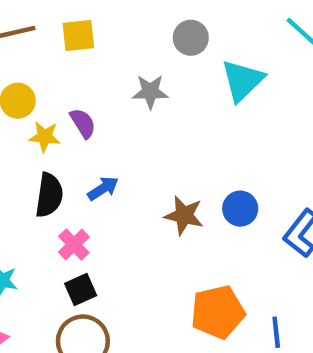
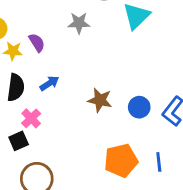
blue circle: (240, 209) -> (139, 107), moved
black square: (81, 289) -> (19, 141), moved
blue line: (276, 332) -> (159, 162), moved

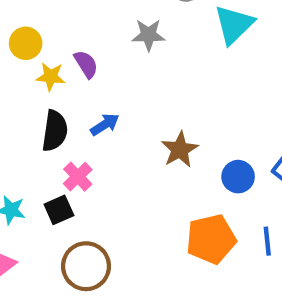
brown star: (100, 100) -> (180, 150), turned 30
blue circle: (139, 107) -> (238, 177), moved

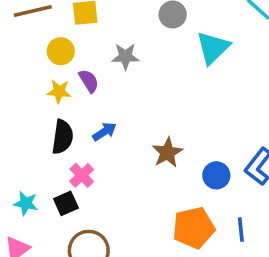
gray star: (149, 35) -> (125, 56), moved
yellow circle: (26, 43) -> (61, 51), moved

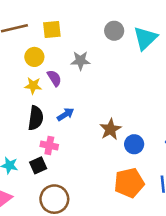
cyan triangle: (213, 48) -> (145, 38), moved
pink cross: (82, 175) -> (49, 145), turned -35
blue circle: (216, 175) -> (134, 144), moved

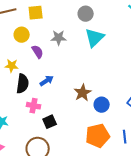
cyan triangle: (145, 38) -> (95, 38), moved
yellow star: (33, 86) -> (12, 66), moved
black square: (38, 165) -> (50, 122), moved

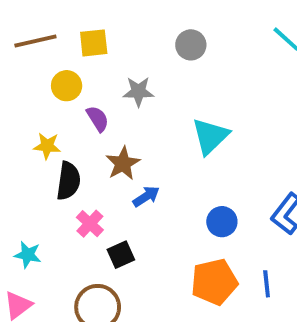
cyan triangle: (95, 38) -> (210, 136), moved
blue arrow: (47, 81) -> (146, 196), moved
brown star: (83, 93) -> (123, 163), moved
pink cross: (34, 106) -> (90, 224), turned 32

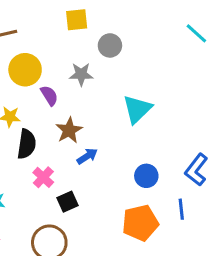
yellow square: (94, 43) -> (77, 20), moved
gray circle: (191, 45) -> (110, 45), moved
yellow circle: (67, 86) -> (25, 70), size x1.4
blue line: (267, 284) -> (181, 209), moved

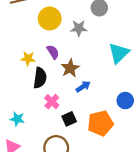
yellow circle: (25, 70) -> (50, 19), moved
purple semicircle: (49, 96) -> (53, 52), moved
orange pentagon: (140, 223) -> (100, 123), moved

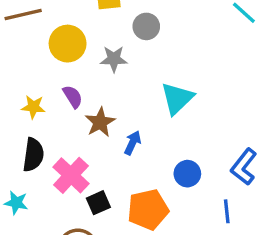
black semicircle: (40, 78) -> (33, 155), moved
blue arrow: (83, 87) -> (133, 143), moved, turned -32
pink cross: (52, 102) -> (71, 175), size x1.5

